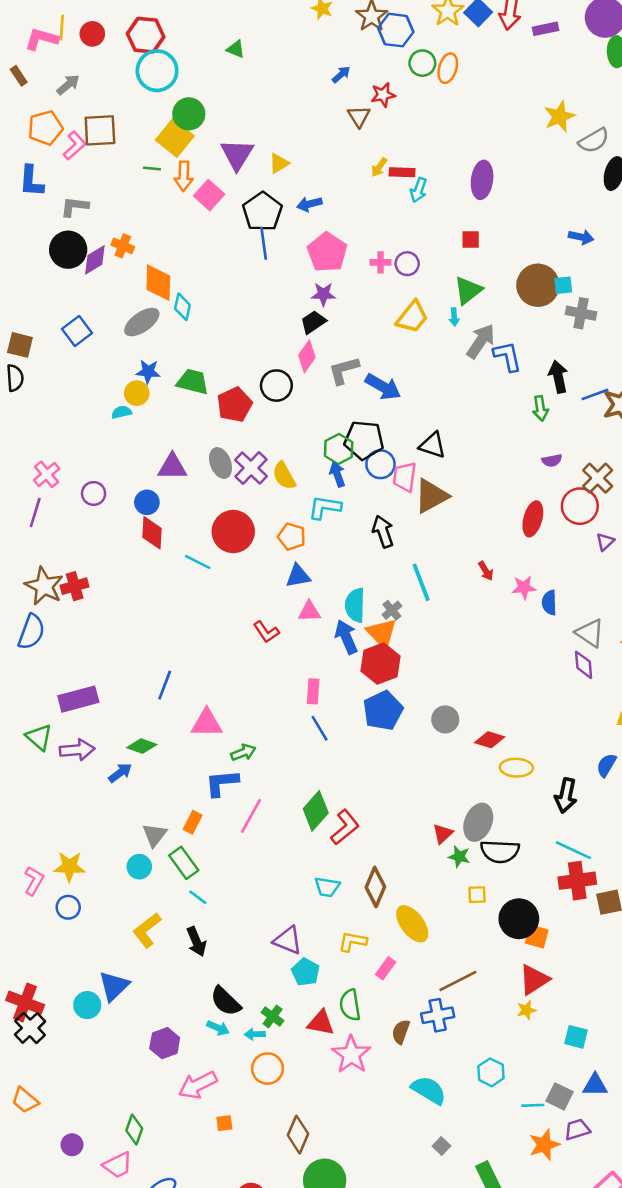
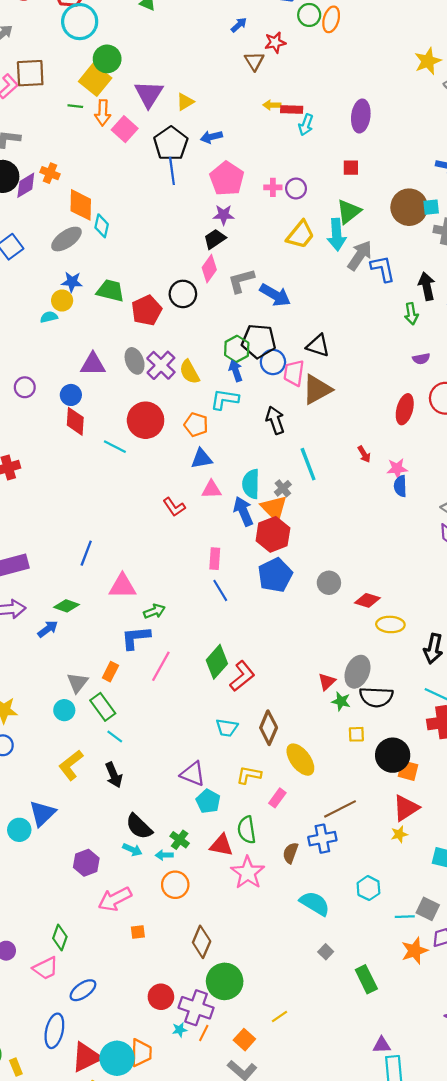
yellow arrow: (379, 167) -> (272, 105), turned 56
cyan arrow: (454, 317) -> (337, 235), size x2.0
blue semicircle: (549, 603) -> (400, 486), moved

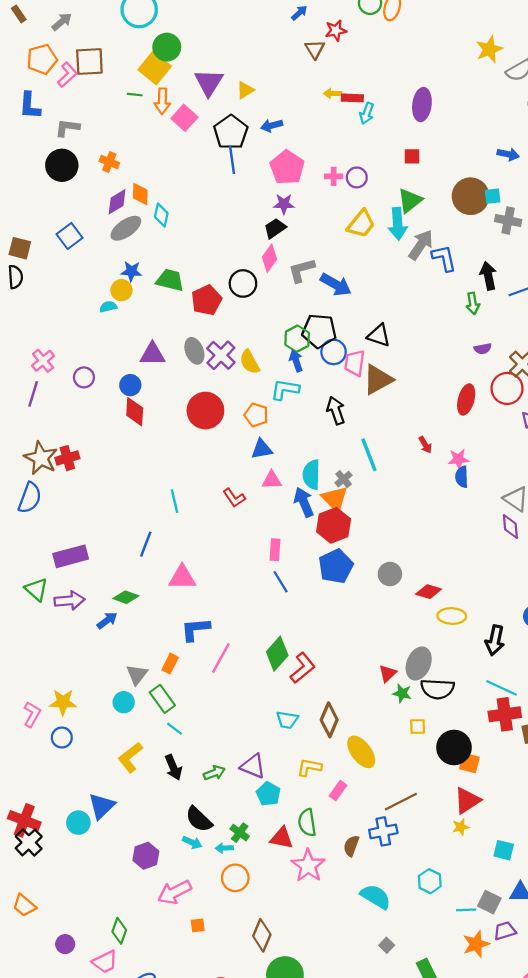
purple diamond: (26, 185) -> (117, 202), moved
orange diamond: (81, 205) -> (140, 194), size x0.7
cyan line: (115, 447) -> (174, 501), moved, turned 50
green arrow: (154, 611) -> (214, 773), moved

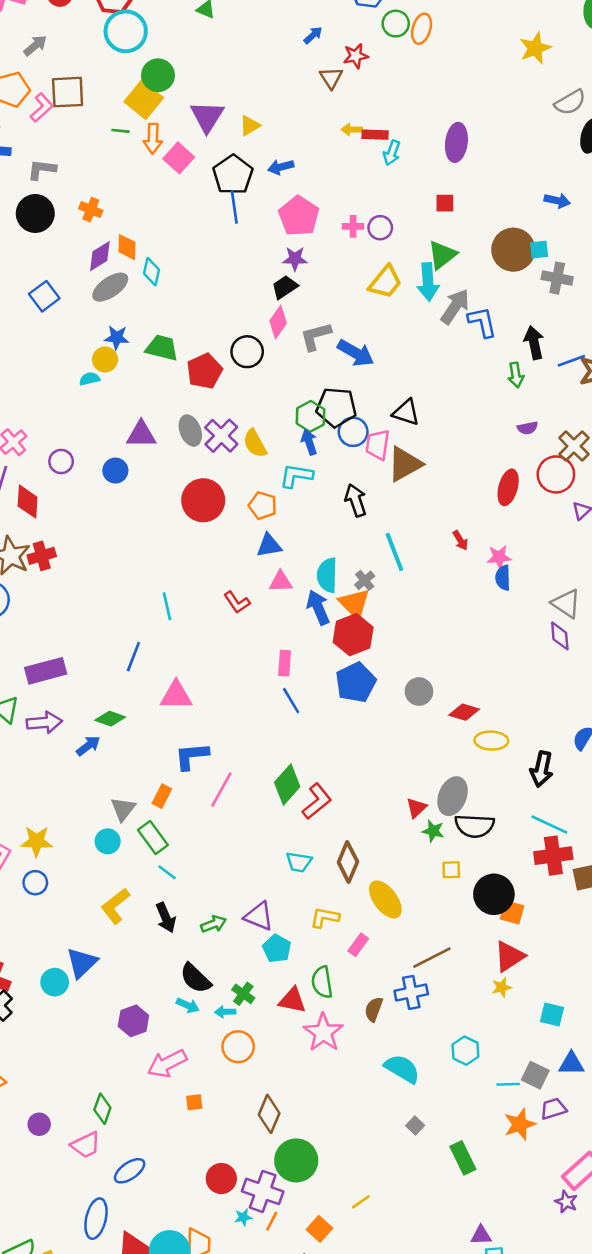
yellow star: (489, 49) -> (535, 48), moved
red diamond: (135, 412) -> (28, 502), moved

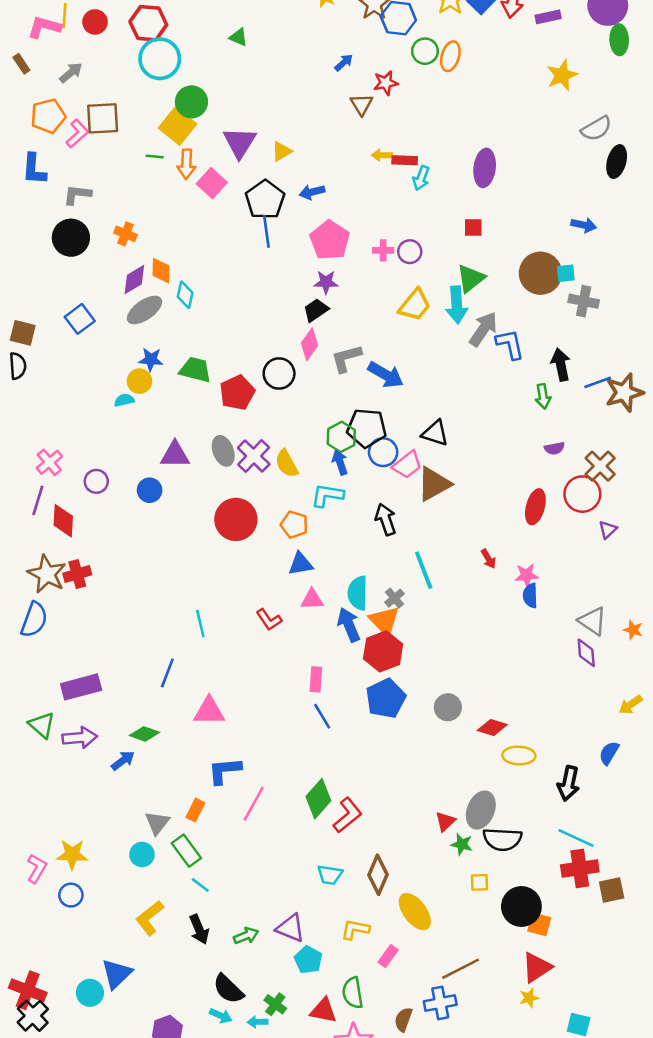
pink trapezoid: (378, 445) -> (407, 465), turned -136

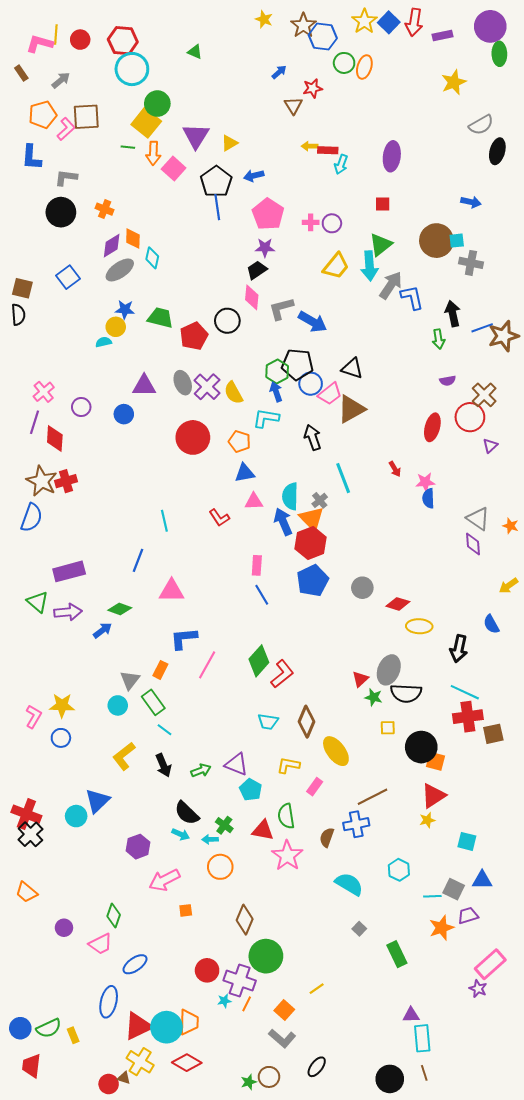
pink diamond: (309, 344) -> (252, 297), turned -30
blue semicircle: (609, 753) -> (491, 624), turned -60

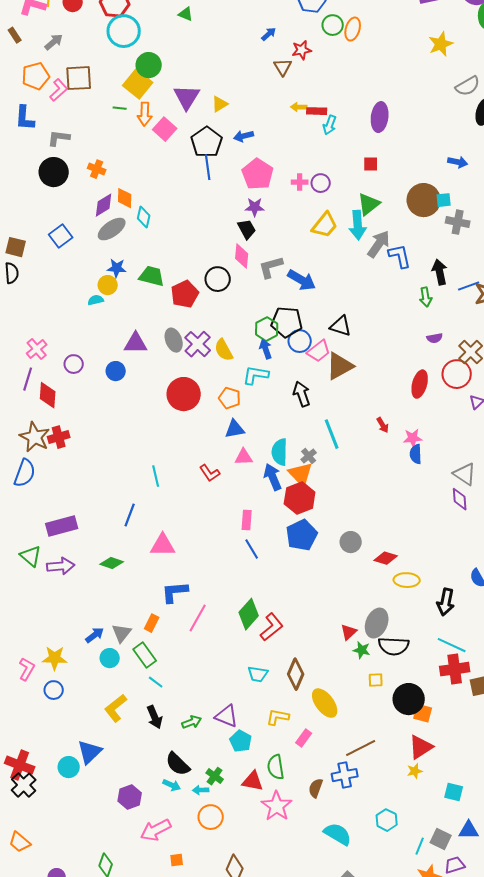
black trapezoid: (257, 270) -> (247, 229), turned 95
blue arrow: (103, 630) -> (95, 635), moved
cyan line: (432, 896) -> (420, 846), turned -66

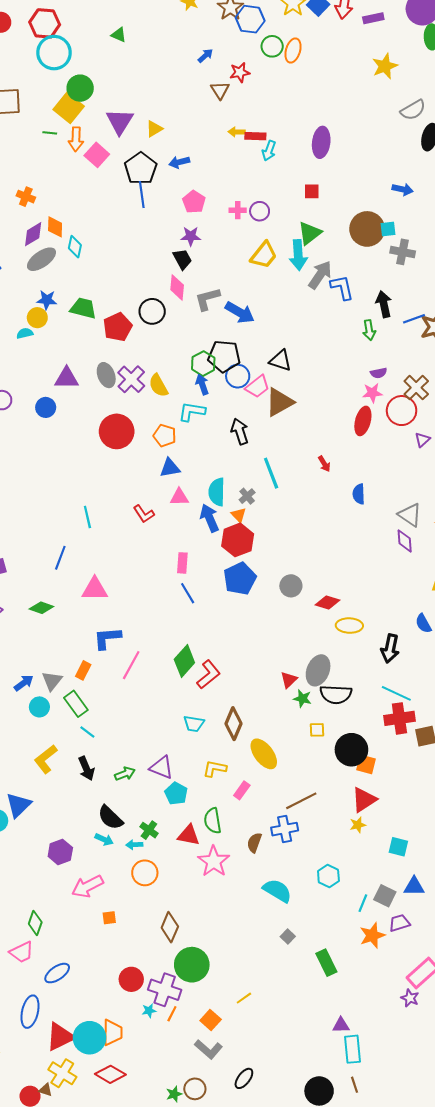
pink pentagon: (258, 174) -> (194, 202), size x0.7
pink star: (413, 438) -> (372, 393), moved
orange triangle: (301, 474) -> (239, 515), size x0.6

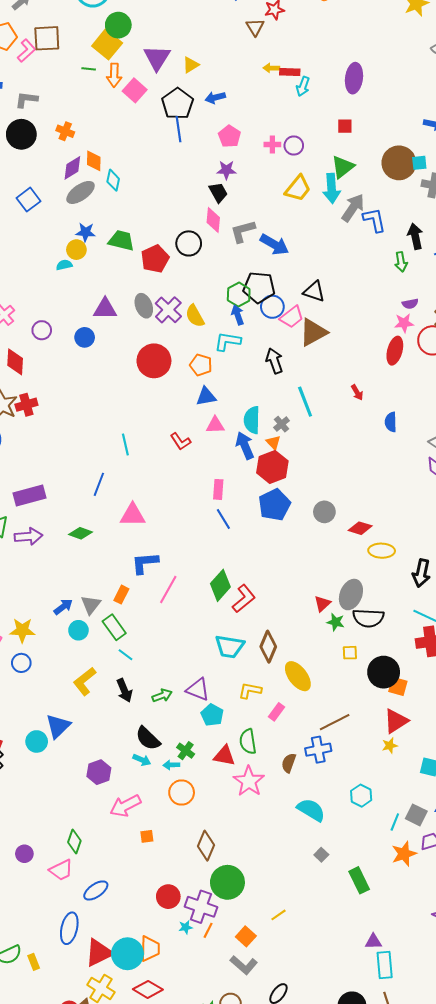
cyan trapezoid: (194, 724) -> (230, 647), size x1.4

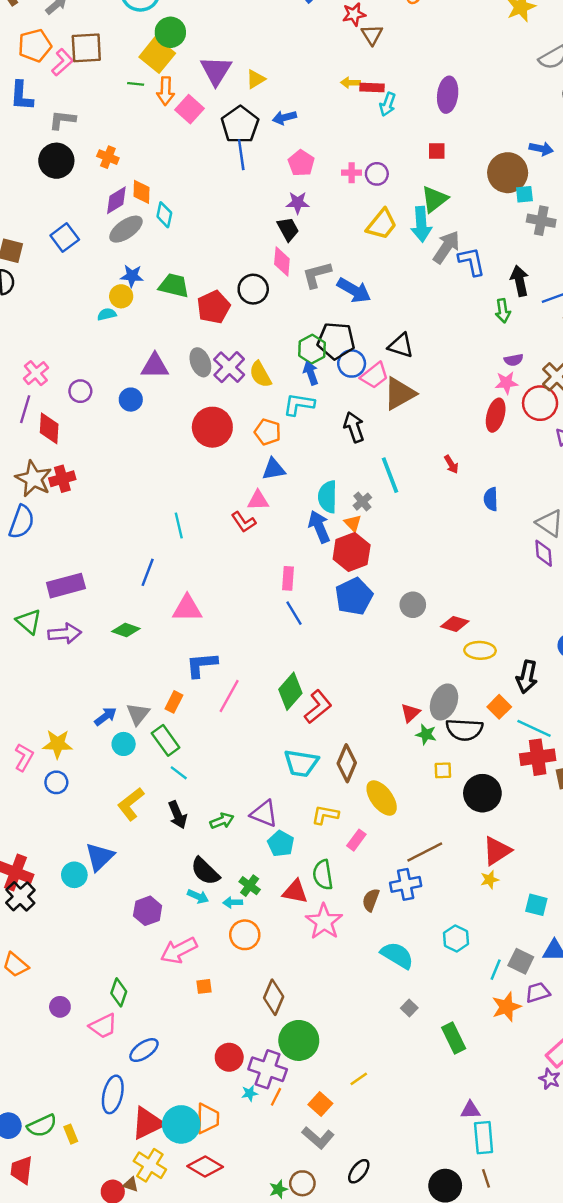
brown triangle: (255, 27) -> (372, 35), moved
brown circle: (399, 163) -> (508, 173), moved
pink triangle: (215, 425) -> (258, 500), moved
orange square: (398, 686) -> (499, 707), moved, turned 30

